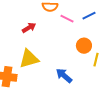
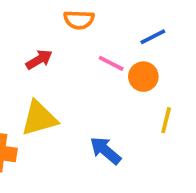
pink line: (67, 19) -> (111, 63), moved
orange circle: (84, 46) -> (143, 77), moved

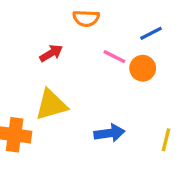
yellow line: (166, 120) -> (166, 140), moved
blue arrow: (105, 150) -> (109, 133), turned 132

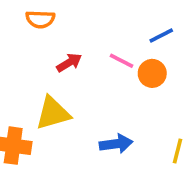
orange semicircle: (86, 18) -> (40, 19), moved
red arrow: (51, 53) -> (69, 63), moved

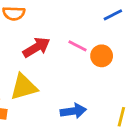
blue line: (161, 35) -> (113, 15), moved
red arrow: (69, 63) -> (36, 47), size x1.4

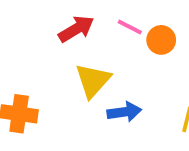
yellow triangle: (24, 87) -> (93, 81), moved, turned -32

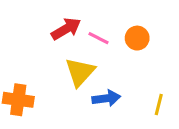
pink line: (130, 27) -> (99, 38), moved

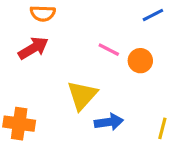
red arrow: (66, 29) -> (33, 48), moved
pink line: (99, 38) -> (109, 50), moved

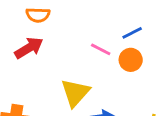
blue line: (153, 15) -> (132, 33), moved

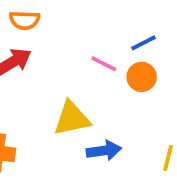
yellow triangle: (75, 93) -> (72, 118), turned 36

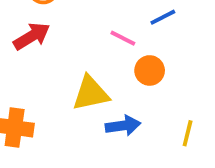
orange circle: (142, 77) -> (150, 70), moved

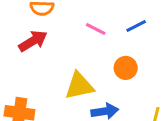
pink line: (123, 38) -> (96, 29), moved

